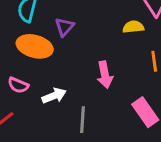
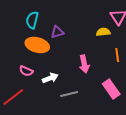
purple triangle: (65, 27) -> (57, 32), turned 32
gray line: (82, 120) -> (69, 94), turned 72

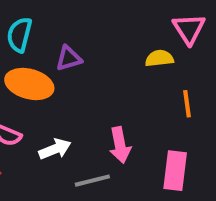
pink arrow: (84, 64) -> (120, 145), moved
pink rectangle: (111, 89) -> (175, 171), turned 42

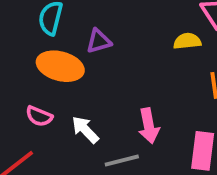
white arrow: (55, 149) -> (85, 130), turned -112

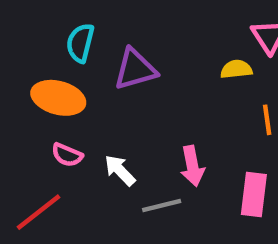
purple triangle: (99, 41) -> (135, 69), size x1.5
orange ellipse: (60, 66) -> (58, 98), moved

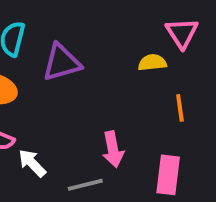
white arrow: (120, 170) -> (32, 163), moved

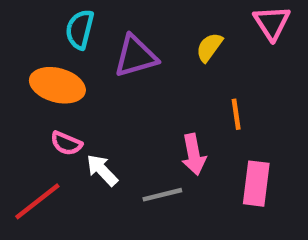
yellow semicircle: (152, 63) -> (209, 47), moved, turned -48
orange line: (180, 108) -> (236, 114), moved

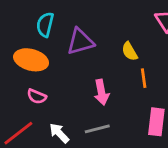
yellow semicircle: (209, 47) -> (130, 51), moved, turned -66
pink arrow: (194, 154) -> (101, 92), moved
white arrow: (102, 170) -> (59, 133), moved

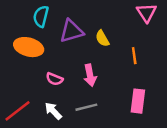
yellow semicircle: (130, 51) -> (102, 38), moved
orange line: (144, 78) -> (134, 56), moved
pink semicircle: (37, 96) -> (54, 79), moved

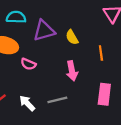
cyan semicircle: (41, 16) -> (16, 17), turned 78
pink arrow: (90, 75) -> (72, 71), moved
pink semicircle: (54, 79) -> (28, 64), moved

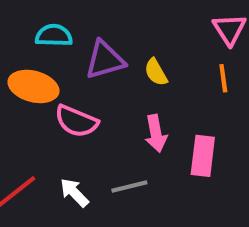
orange line: (101, 53) -> (223, 78), moved
pink semicircle: (28, 64) -> (76, 121), size x1.5
pink rectangle: (104, 94) -> (203, 156), moved

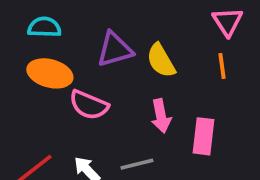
cyan semicircle: (54, 35) -> (44, 27), moved
yellow semicircle: (156, 72) -> (161, 60), size x1.4

